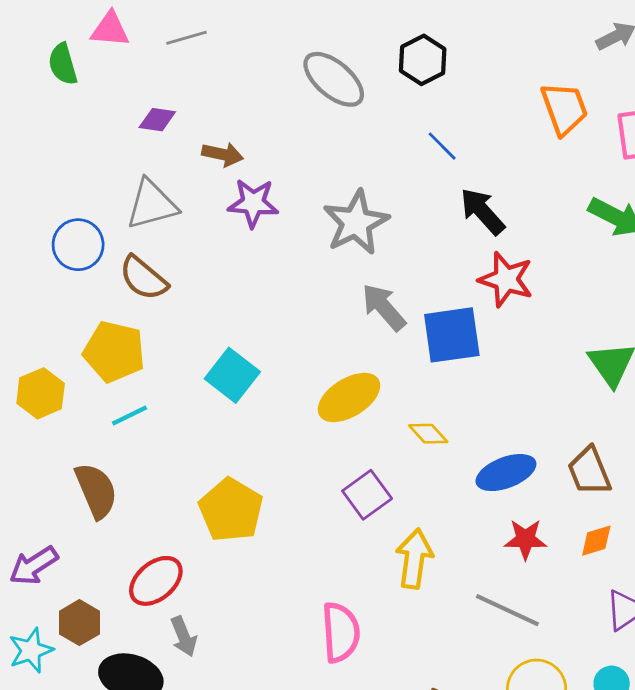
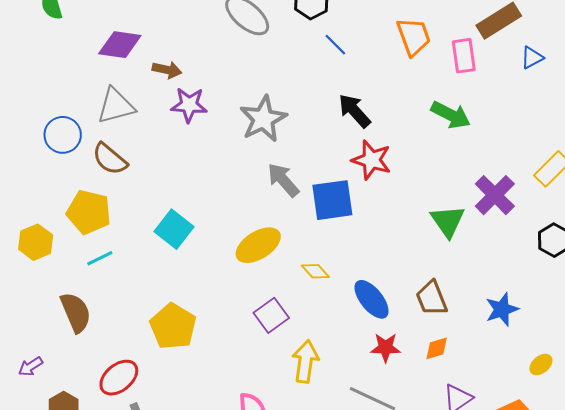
purple diamond: (157, 120) -> (120, 45), size x1.6
blue line: (442, 146) -> (335, 45), moved
blue ellipse: (506, 473) -> (371, 299), turned 72
purple arrow: (34, 566) -> (31, 367), size x0.7

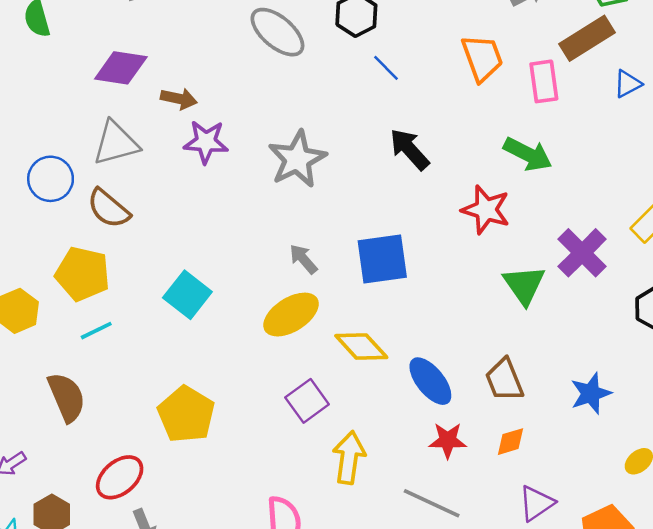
red star: (371, 160) -> (486, 210), moved
gray arrow: (283, 180) -> (303, 259), moved, size x0.7
yellow diamond: (315, 271) -> (361, 347), size x1.5

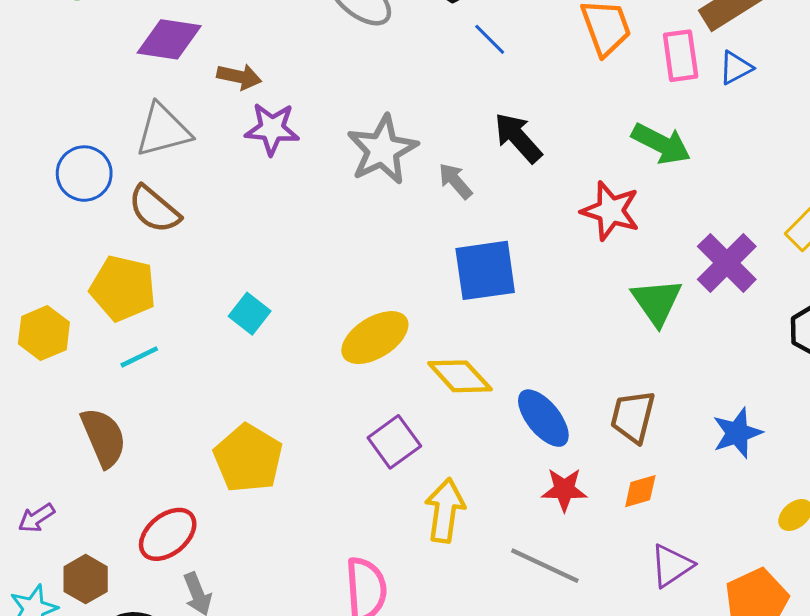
blue triangle: (628, 84) -> (736, 68), moved
gray arrow: (303, 259) -> (455, 181), moved
cyan square: (187, 295) -> (250, 314), size x0.7
brown trapezoid: (504, 380) -> (633, 417), turned 36

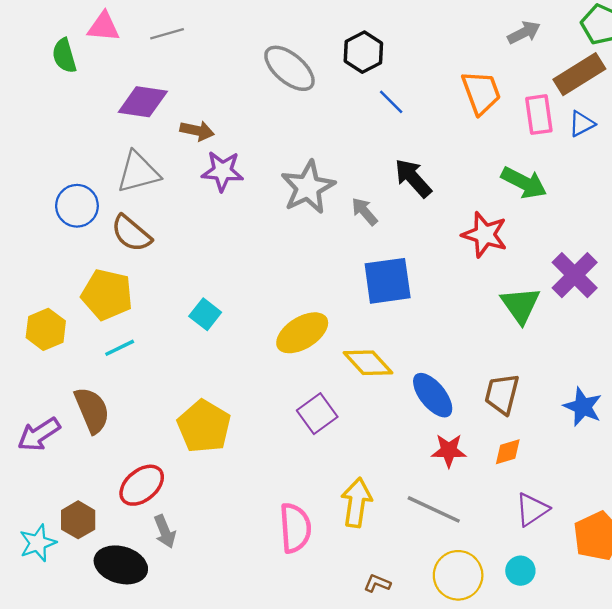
blue star: (737, 433) -> (583, 407), turned -30
yellow arrow: (445, 510) -> (356, 503), moved
purple arrow: (36, 518) -> (39, 434), moved, size x1.5

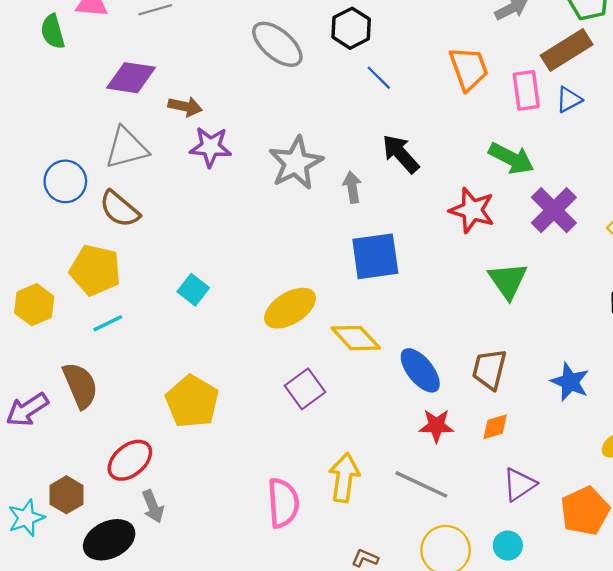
gray arrow: (365, 212) -> (352, 187), turned 32
purple cross: (575, 275) -> (554, 210), moved
black ellipse: (121, 565) -> (109, 540), turned -42

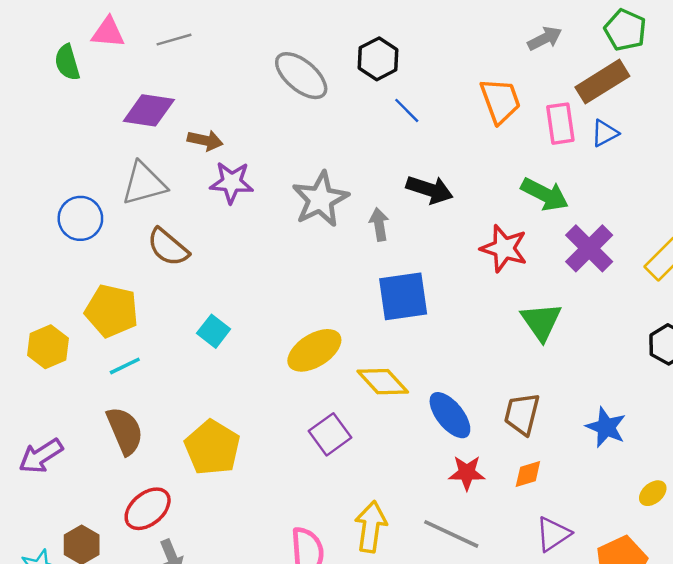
black arrow: (401, 154) -> (430, 190), turned 150
brown semicircle: (119, 209) -> (168, 247), moved
brown semicircle: (80, 385) -> (125, 431), moved

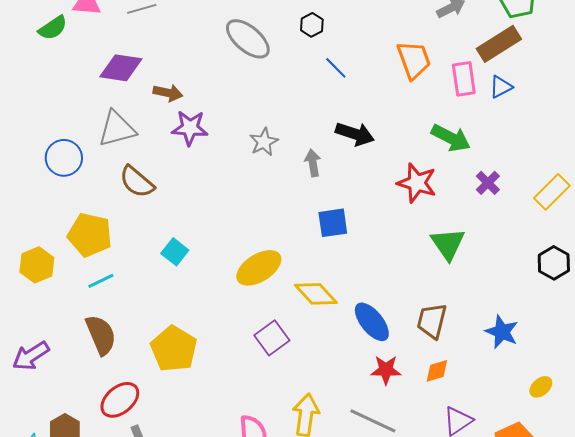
black hexagon: (378, 59) -> (312, 25), size x0.7
green semicircle: (67, 62) -> (53, 28), turned -108
gray star: (320, 199) -> (264, 142), size x0.6
purple cross: (589, 248) -> (488, 183), size x0.6
blue square: (403, 296) -> (333, 223), size x0.7

